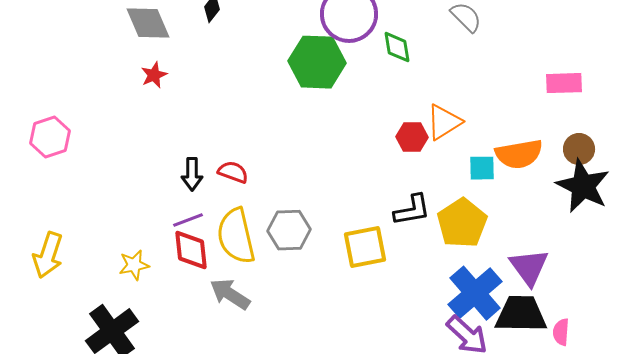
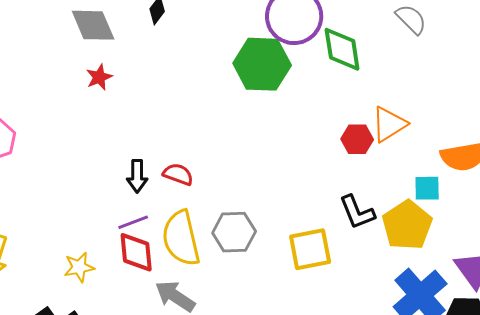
green diamond: (397, 47) -> (342, 49), size x1.4
cyan square: (482, 168) -> (427, 188), moved
black L-shape: (412, 210) -> (357, 212), turned 78

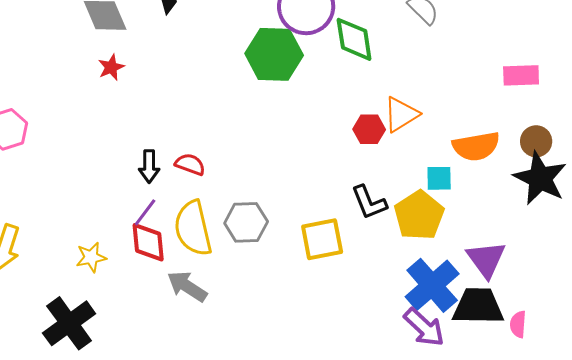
purple line: (133, 222) -> (145, 212), turned -32

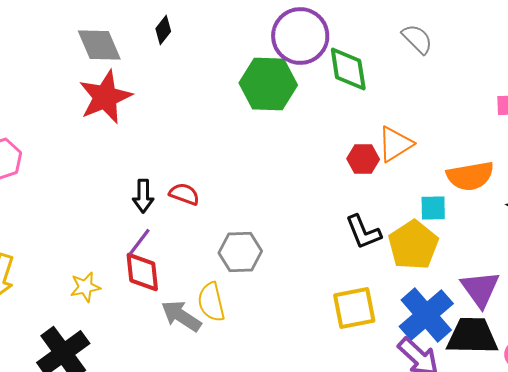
red star: (111, 67) -> (105, 97), size x2.0
yellow semicircle: (193, 228) -> (211, 302), moved, size x0.7
yellow square: (322, 239) -> (354, 308), moved

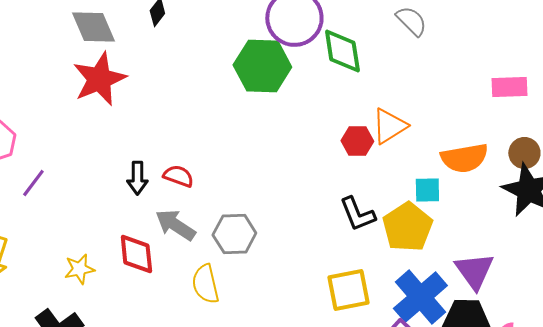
purple line: (139, 242) -> (33, 183), moved
gray arrow: (181, 316) -> (175, 225), moved

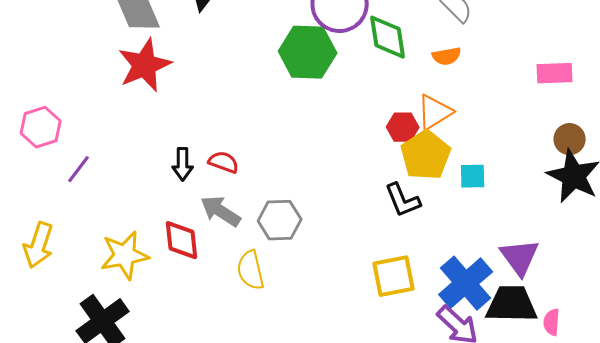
orange semicircle: (464, 158) -> (447, 56), moved, size x0.6
yellow pentagon: (407, 227) -> (426, 155), moved
yellow star: (79, 269) -> (125, 255), size x1.6

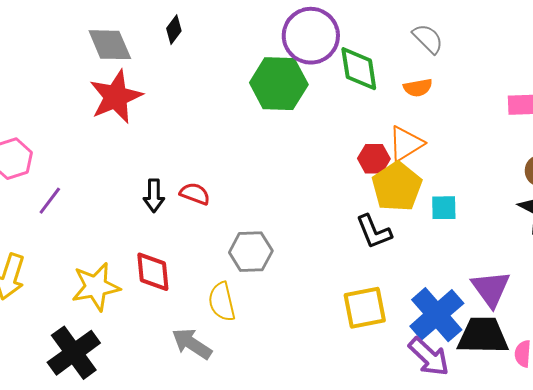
gray arrow: (221, 211) -> (192, 344), moved

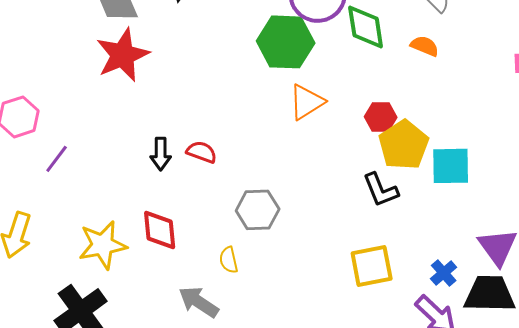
orange semicircle: (418, 88) -> (425, 46), turned -148
orange triangle: (406, 144) -> (307, 102), moved
cyan square: (444, 208) -> (451, 166), size x1.5
yellow semicircle: (222, 302) -> (229, 260), size x0.7
blue cross: (437, 315) -> (444, 273), size x0.5

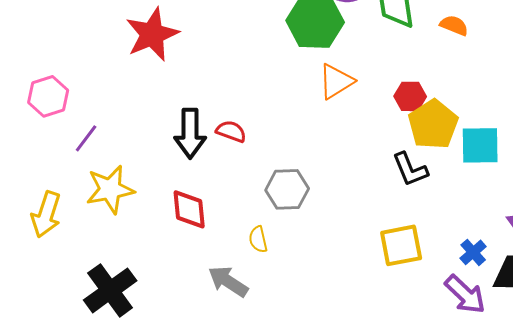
black arrow: (161, 154) -> (190, 133), size x1.5
yellow star: (103, 245) -> (110, 189), moved

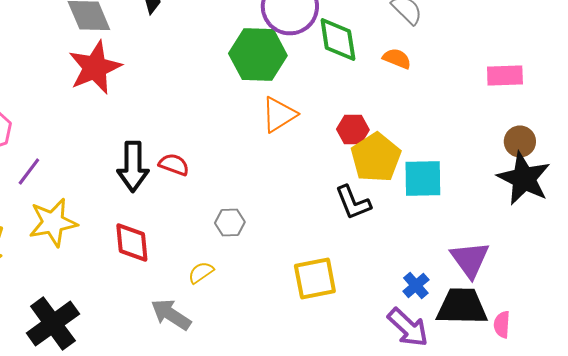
gray hexagon: (287, 189) -> (230, 222), size x0.7
yellow semicircle: (258, 239) -> (201, 272), turned 68
yellow square: (401, 245) -> (315, 278), moved

